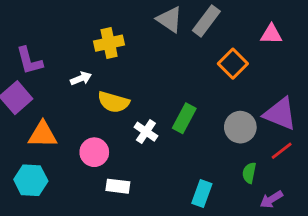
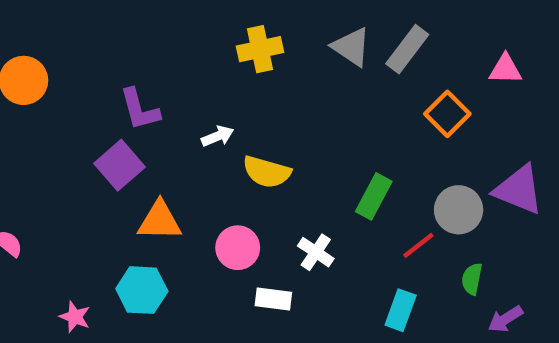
yellow cross: (109, 43) -> (260, 49), moved
white cross: (146, 132) -> (316, 252), moved
red line: (282, 151) -> (418, 245), moved

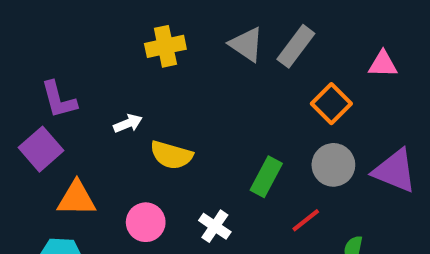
gray circle: (459, 210) -> (333, 165), moved

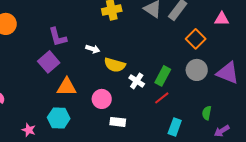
white arrow: (128, 123) -> (93, 49), turned 40
red line: (306, 220) -> (162, 98), moved
white cross: (215, 226) -> (137, 81), moved

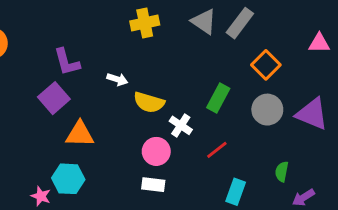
pink triangle: (222, 19) -> (319, 43), moved
green rectangle: (163, 76) -> (218, 98), moved
pink circle: (102, 99) -> (156, 151), moved
pink star: (29, 130) -> (41, 196), moved

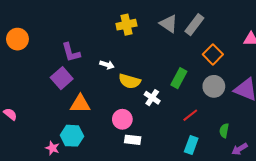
red line: (217, 150) -> (190, 115), moved
pink circle: (156, 151) -> (122, 119), moved

